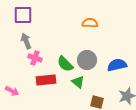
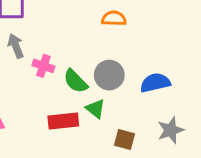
pink cross: (35, 58) -> (43, 66), moved
red rectangle: (46, 80) -> (63, 121), moved

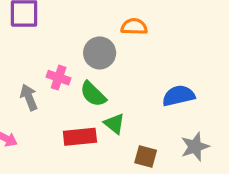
gray arrow: (16, 46) -> (29, 97), moved
gray circle: (109, 75) -> (100, 53), moved

